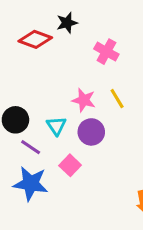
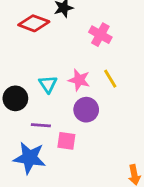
cyan triangle: (56, 126) -> (48, 84), moved
purple line: (31, 147) -> (41, 125), moved, turned -30
pink square: (70, 165) -> (66, 141), turned -36

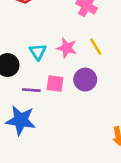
purple circle: (86, 110) -> (85, 80), moved
pink square: (66, 141) -> (55, 83), moved

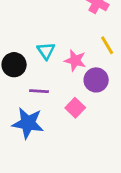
pink star: (67, 48) -> (75, 61), moved
pink square: (55, 83) -> (75, 108), moved, turned 36

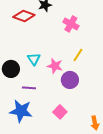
yellow line: (107, 45) -> (78, 55), turned 64
pink square: (75, 108) -> (60, 112), moved

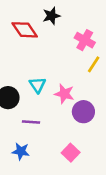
red diamond: (24, 16) -> (25, 30), turned 35
yellow line: (78, 55) -> (94, 64), moved
blue star: (21, 111) -> (21, 151), size x0.6

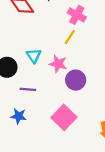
yellow line: (94, 64) -> (70, 37), moved
pink square: (71, 153) -> (64, 117), size x1.5

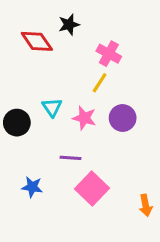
purple circle: (76, 80) -> (123, 118), moved
purple line: (28, 89) -> (70, 158), moved

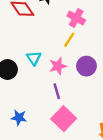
pink star: (84, 118) -> (58, 66), turned -30
purple line: (70, 158) -> (57, 91), moved, turned 70

